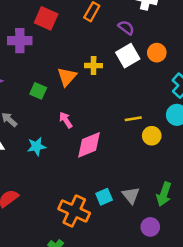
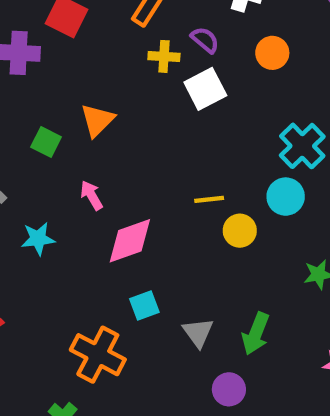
orange circle: (157, 53) -> (272, 53), moved
yellow cross: (94, 66) -> (164, 56), moved
cyan square: (104, 197) -> (144, 306), moved

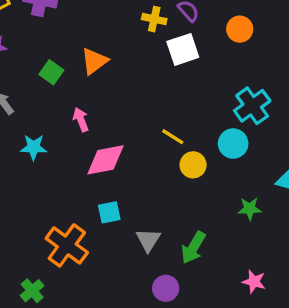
yellow line: (209, 199) -> (173, 137), turned 30

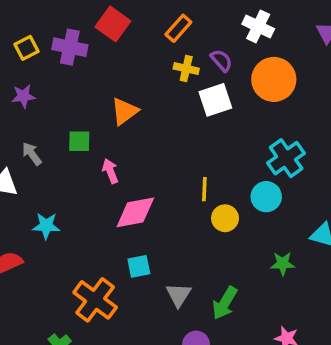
orange circle: (240, 29) -> (274, 79), size x1.6
green square: (51, 72) -> (79, 141), moved, turned -35
yellow line: (173, 137) -> (204, 189), turned 60
cyan star: (34, 147) -> (46, 226), moved

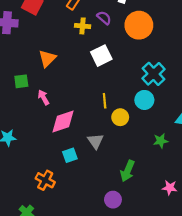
white square: (215, 100) -> (101, 56), moved
gray triangle: (178, 295) -> (95, 141), moved
orange cross: (95, 300) -> (45, 180), size x0.7

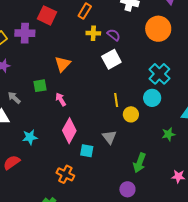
purple semicircle: (104, 18) -> (114, 35), moved
orange circle: (139, 25) -> (158, 29), moved
pink diamond: (63, 121) -> (69, 131), moved, turned -40
cyan square: (70, 155) -> (87, 151), turned 32

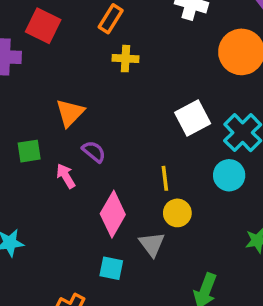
purple semicircle: (114, 35) -> (94, 152), moved
white square: (111, 59) -> (193, 118), moved
yellow circle: (131, 114) -> (177, 213), moved
pink diamond: (69, 131) -> (113, 214), moved

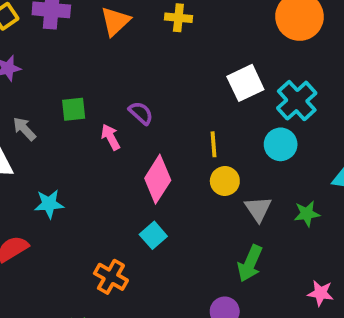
orange triangle: (70, 113) -> (115, 21), moved
gray triangle: (152, 244) -> (258, 209), moved
cyan square: (111, 268) -> (153, 235), turned 35

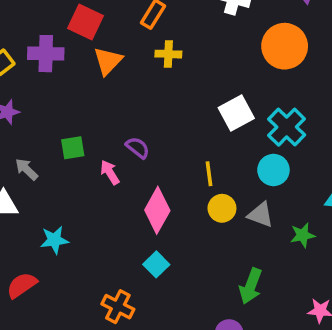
gray triangle: (258, 209) -> (261, 215), moved, turned -32

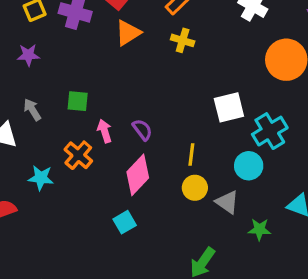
purple semicircle: (138, 148) -> (142, 130), moved
orange cross: (118, 307) -> (78, 155), moved

